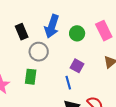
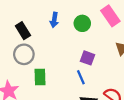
blue arrow: (52, 26) -> (54, 20), size x0.6
gray circle: (39, 52) -> (24, 54), moved

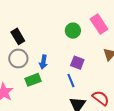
blue arrow: (54, 20) -> (43, 62), moved
green rectangle: (40, 77) -> (33, 80), turned 70

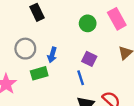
black rectangle: (18, 36) -> (37, 12), moved

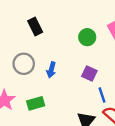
green rectangle: (39, 73) -> (36, 103), moved
blue line: (81, 78) -> (102, 95), moved

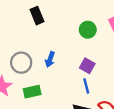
gray circle: (24, 64) -> (21, 63), moved
blue line: (102, 95) -> (86, 86), moved

